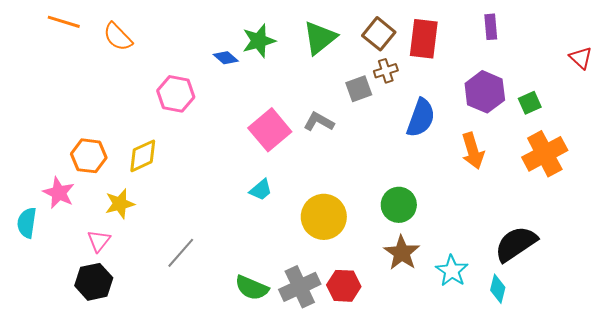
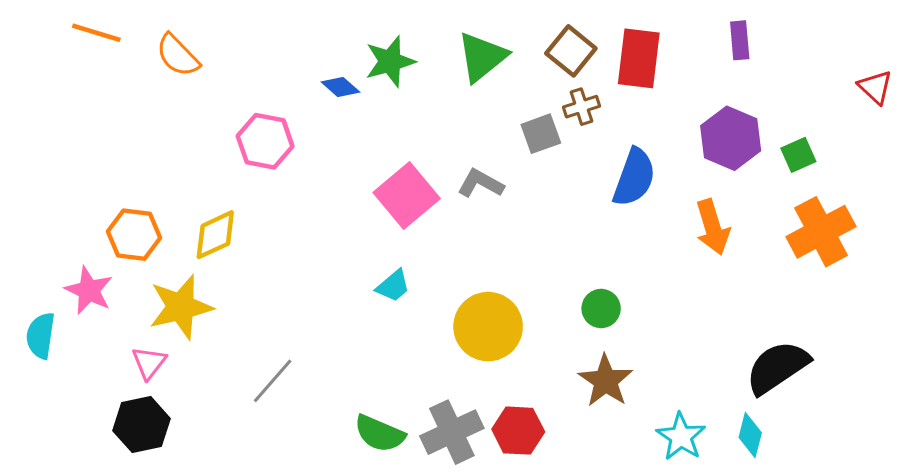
yellow star: (120, 204) -> (181, 307), size x1.4
green circle: (399, 205) -> (601, 309), size x0.7
cyan star: (452, 271) -> (681, 437), moved

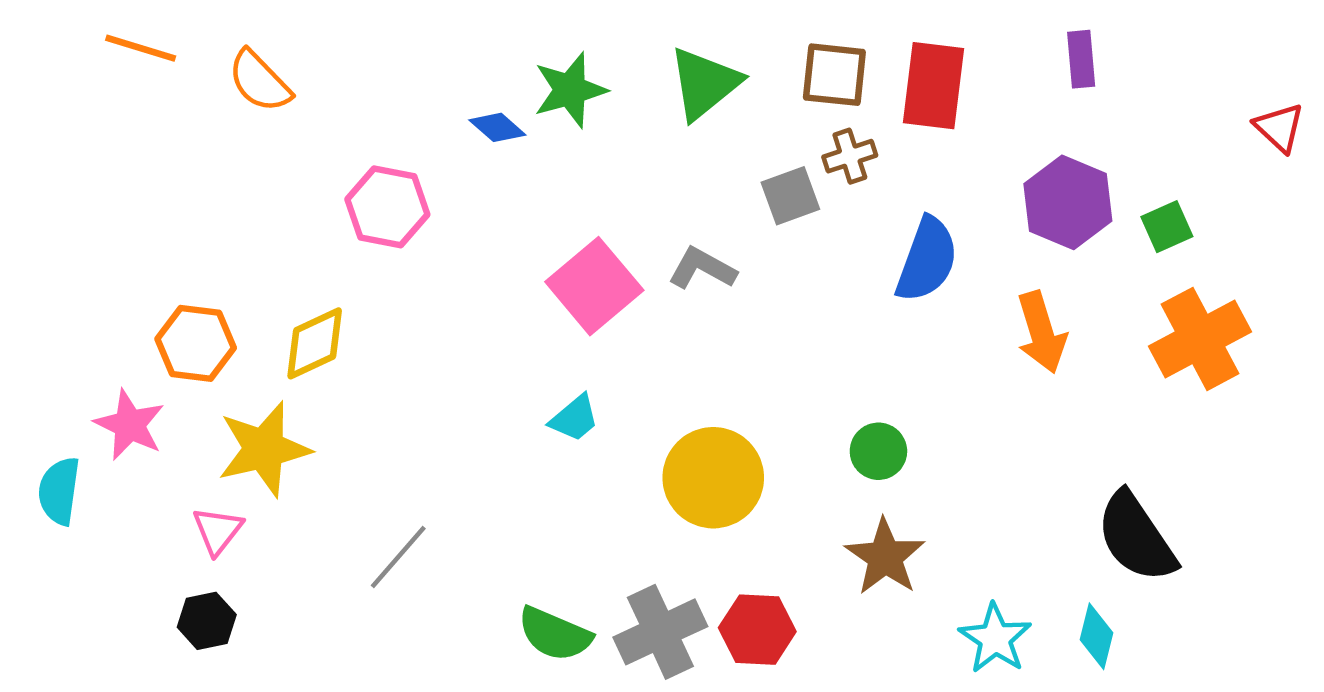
brown square: (571, 51) -> (834, 75), turned -33
black semicircle: (777, 367) -> (1136, 537), turned -90
black hexagon: (142, 425) -> (207, 621), size x0.7

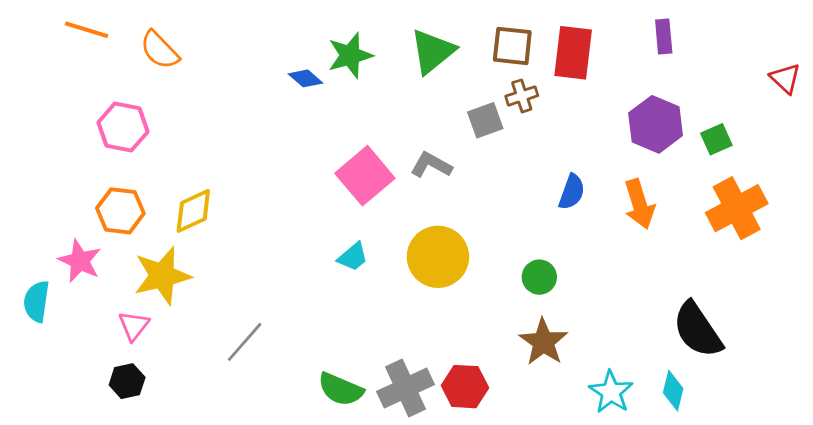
pink hexagon: (387, 207) -> (123, 127), moved
blue semicircle: (927, 260) -> (572, 192), moved, size x0.7
yellow circle: (713, 478) -> (438, 257), moved

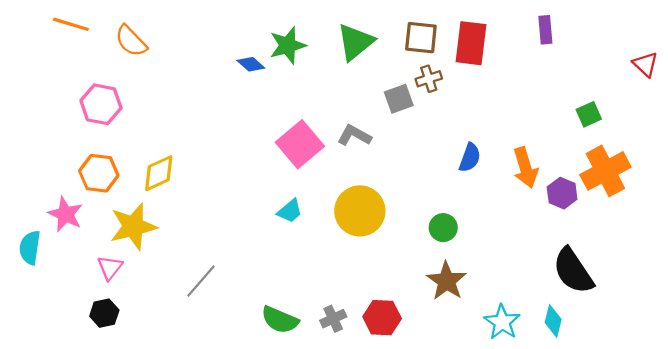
purple hexagon: (656, 124) -> (562, 193), moved, size x0.7
gray cross: (406, 388) -> (333, 319), size x0.6

